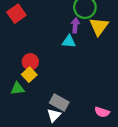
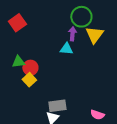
green triangle: (17, 89) -> (18, 62), moved
gray rectangle: (59, 102) -> (57, 106), turned -36

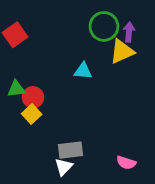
purple arrow: (72, 34) -> (129, 32), moved
yellow triangle: (94, 35) -> (122, 51), turned 30

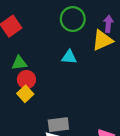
green circle: (104, 26) -> (73, 19), moved
green triangle: (16, 89) -> (19, 63), moved

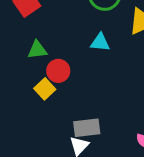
red circle: (26, 80) -> (58, 71), moved

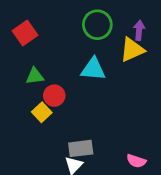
cyan triangle: (100, 42) -> (93, 69), size x1.4

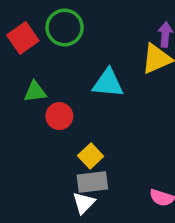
green circle: (97, 25) -> (65, 28), moved
yellow square: (42, 112) -> (91, 156), moved

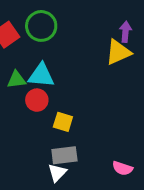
cyan triangle: (108, 83) -> (41, 75), moved
yellow square: (91, 156) -> (63, 122), moved, turned -30

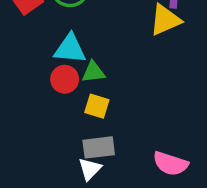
green triangle: (17, 80) -> (93, 72), moved
pink semicircle: (123, 168) -> (171, 164), size x1.4

